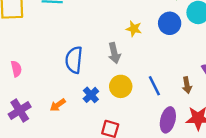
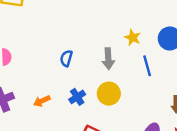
blue semicircle: (74, 60) -> (66, 58), size x0.6
blue line: (154, 86) -> (147, 66), moved

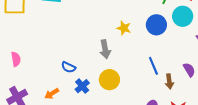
blue semicircle: (66, 58) -> (68, 67), moved, turned -72
blue line: (147, 66) -> (153, 66), moved

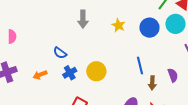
gray arrow: (105, 49) -> (83, 19), moved

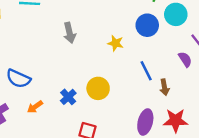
yellow star: (118, 25) -> (116, 43), moved
blue semicircle: (60, 53) -> (18, 79), moved, size x1.5
purple semicircle: (173, 75) -> (185, 59), moved

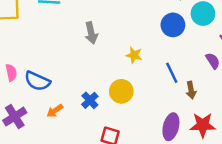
yellow star: (116, 43) -> (134, 55), moved

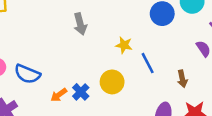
blue line: (172, 73) -> (148, 63), moved
orange arrow: (55, 111) -> (59, 95), moved

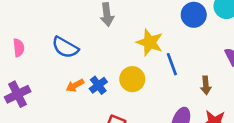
yellow star: (124, 45) -> (150, 42), size x1.5
blue semicircle: (27, 74) -> (65, 47), moved

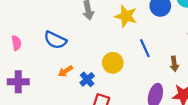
yellow star: (150, 42) -> (126, 16), moved
blue cross: (98, 85) -> (87, 79), moved
purple cross: (18, 94) -> (18, 82), turned 30

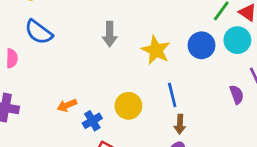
blue semicircle: (55, 40) -> (39, 32), moved
brown arrow: (174, 64) -> (180, 124), moved

